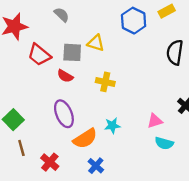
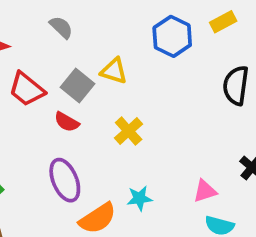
gray square: (72, 52) -> (78, 86), turned 36
yellow cross: (105, 82) -> (129, 131), turned 36

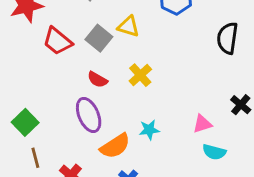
red semicircle: (67, 122) -> (97, 80), moved

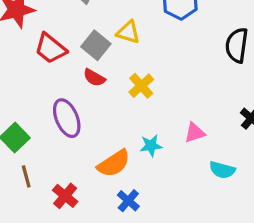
red semicircle: (97, 80) -> (94, 78), moved
purple ellipse: (89, 115) -> (67, 118), moved
pink triangle: (202, 124) -> (195, 133), moved

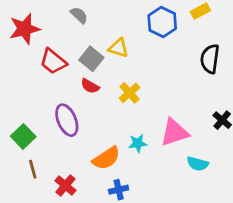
pink triangle: (195, 133) -> (174, 132), size x1.6
blue cross: (128, 201) -> (119, 190), turned 36

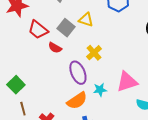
red semicircle: (90, 86) -> (55, 48), moved
purple ellipse: (67, 120) -> (78, 73), moved

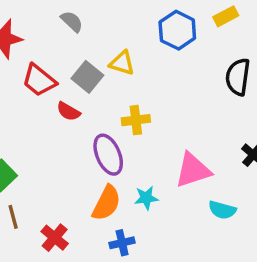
yellow cross: (94, 53) -> (136, 120), turned 35
cyan star: (100, 90) -> (146, 198), moved
orange semicircle: (77, 101) -> (106, 203), turned -30

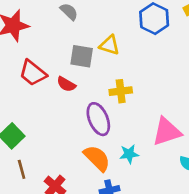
gray square: (87, 77) -> (82, 56), turned -30
red trapezoid: (39, 80) -> (33, 73), moved
orange semicircle: (106, 203) -> (97, 158), turned -72

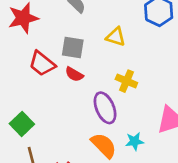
gray square: (82, 56) -> (73, 47), moved
yellow cross: (121, 91) -> (126, 81), turned 30

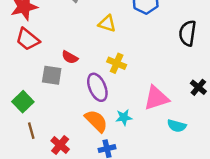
gray square: (73, 47) -> (52, 75), moved
red trapezoid: (42, 64) -> (28, 39), moved

